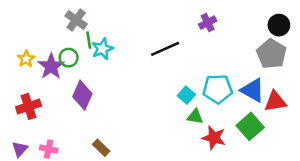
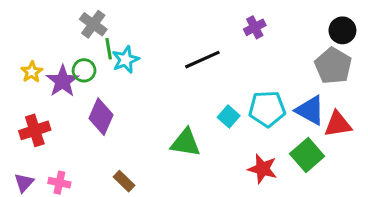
green triangle: (195, 116) -> (186, 143), moved, size x1.5

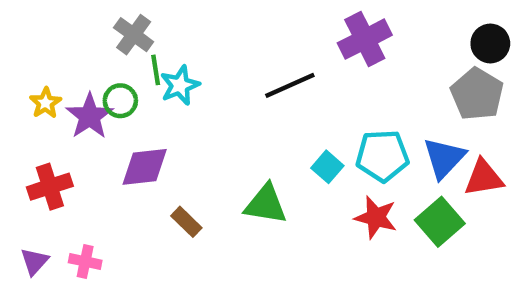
purple cross: (255, 27) -> (365, 39), size x1.6
blue triangle: (310, 110) -> (444, 158), turned 44
purple diamond: (101, 117) -> (145, 167), turned 60
red star: (262, 169) -> (376, 217), moved
brown rectangle: (124, 181) -> (186, 222), moved

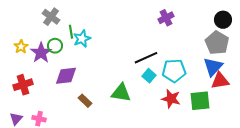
gray cross: (134, 35) -> (51, 17), moved
purple cross: (365, 39) -> (166, 18), size x0.7
black line: (290, 85) -> (146, 58), moved
blue triangle: (444, 158) -> (213, 67), moved
green square: (440, 222) -> (200, 101), turned 35

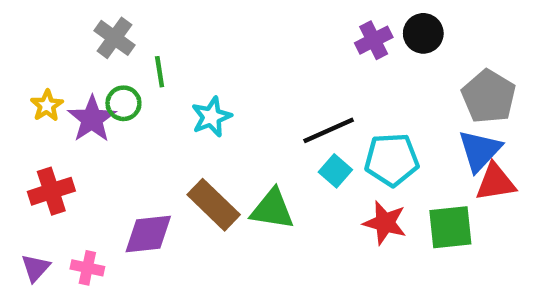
black circle: (223, 20) -> (423, 33), moved
cyan star: (82, 39) -> (211, 117), moved
purple diamond: (66, 76) -> (148, 234), moved
brown rectangle: (85, 101) -> (214, 205), moved, size x1.6

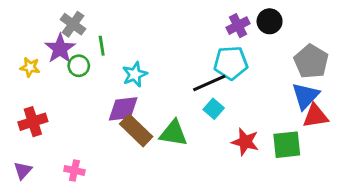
yellow star: (47, 106) -> (30, 67), turned -30
purple star: (92, 119) -> (60, 49), moved
cyan pentagon: (392, 160) -> (231, 63), moved
purple diamond: (148, 234) -> (123, 109), moved
pink cross: (87, 268) -> (74, 170), moved

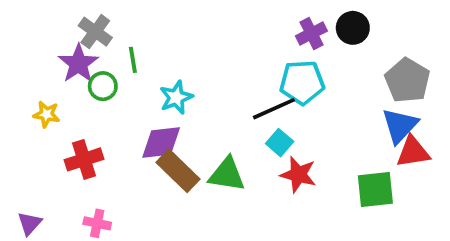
yellow star: (30, 67) -> (46, 114), moved
red cross: (33, 122) -> (84, 159), moved
red star: (245, 142) -> (298, 174), moved

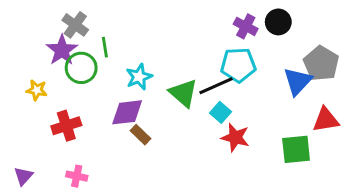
purple cross: (311, 33) -> (246, 26), turned -35
green circle: (103, 86) -> (81, 68), size x1.4
blue triangle: (400, 126) -> (298, 81), moved
brown rectangle: (178, 171) -> (140, 135), size x0.6
green triangle: (227, 174) -> (183, 93), moved, turned 32

